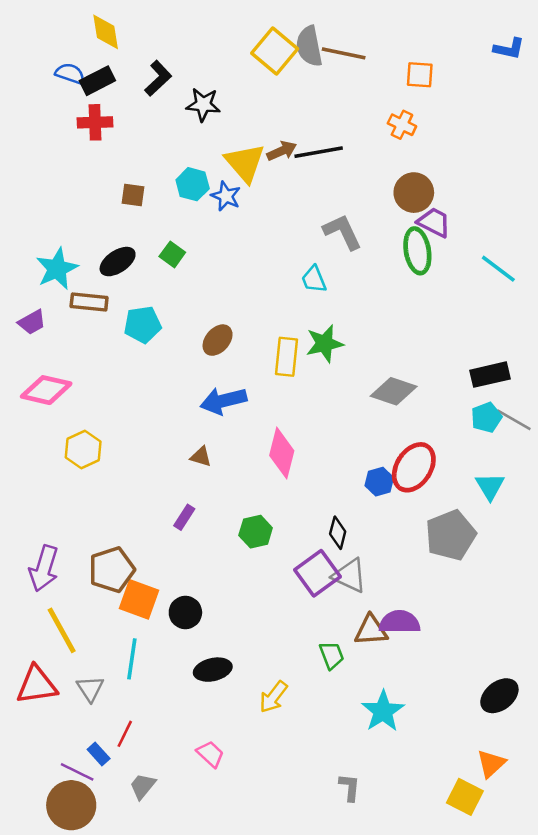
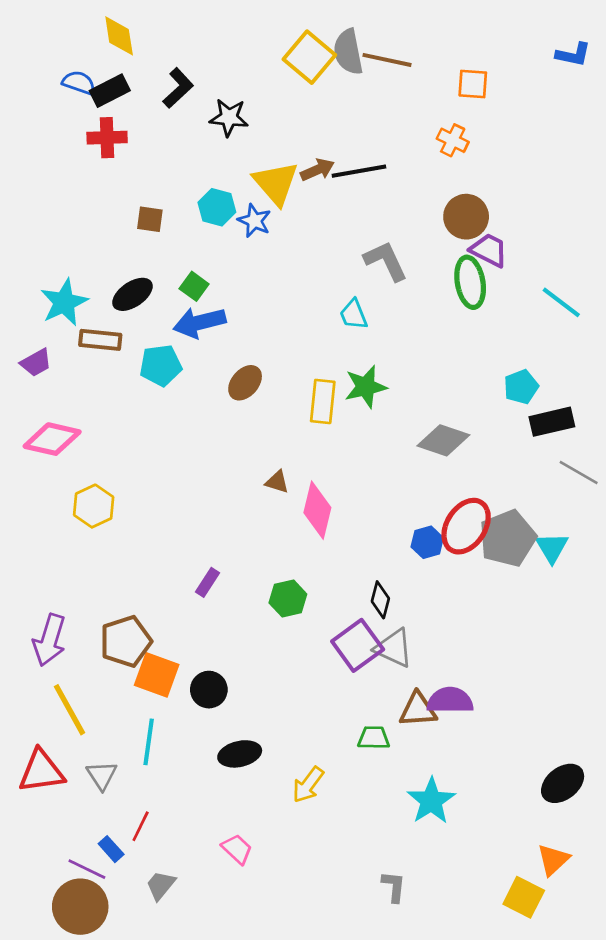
blue arrow: (223, 401) -> (199, 322), moved
cyan pentagon: (486, 417) -> (521, 387), moved
brown triangle: (201, 457) -> (277, 482), moved
gray pentagon: (451, 535) -> (508, 538), moved
green trapezoid: (332, 655) -> (374, 738), turned -68

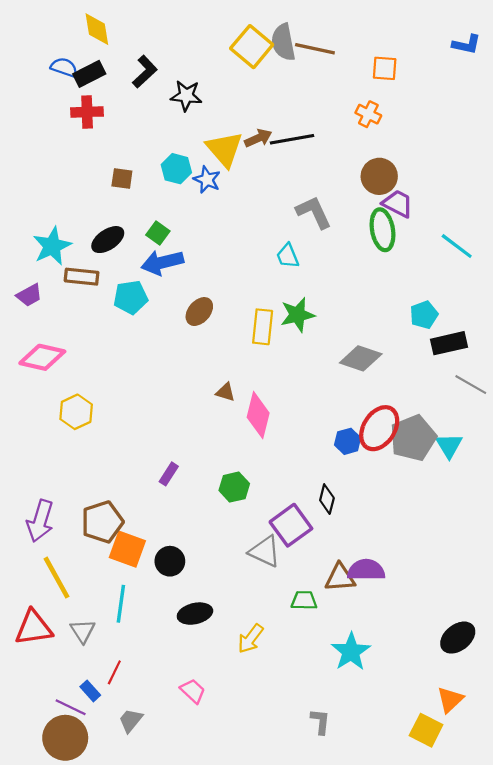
black diamond: (380, 600) -> (327, 499), moved
gray triangle: (394, 648) -> (265, 551), moved

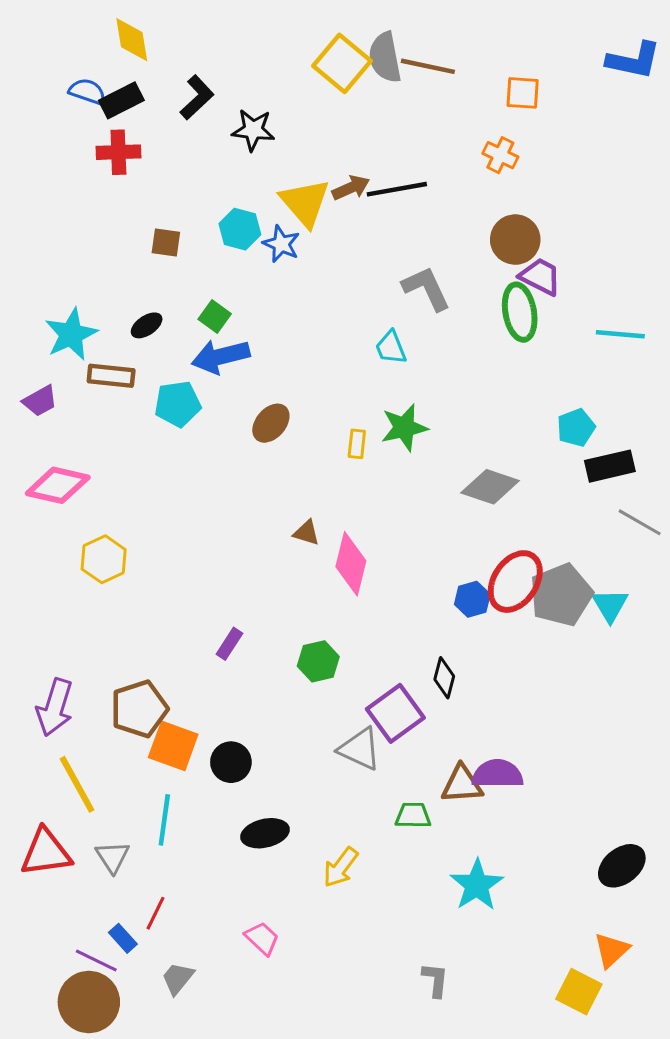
blue L-shape: (466, 44) -> (634, 60), size x1.4
black ellipse: (108, 240) -> (147, 325), size x0.7
cyan line: (457, 246) -> (620, 334), turned -32
yellow rectangle: (263, 327) -> (357, 444), size x0.6

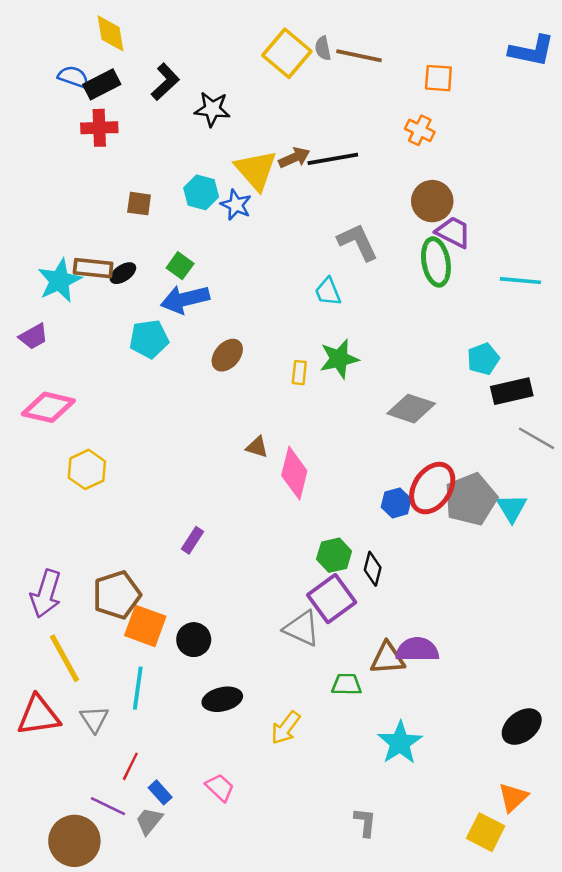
gray semicircle: (385, 57) -> (323, 48), size x0.6
brown rectangle: (111, 376) -> (93, 268), moved
green hexagon: (318, 661) -> (334, 555), moved
blue rectangle: (123, 938) -> (160, 792), moved
purple line: (96, 961) -> (108, 806), moved

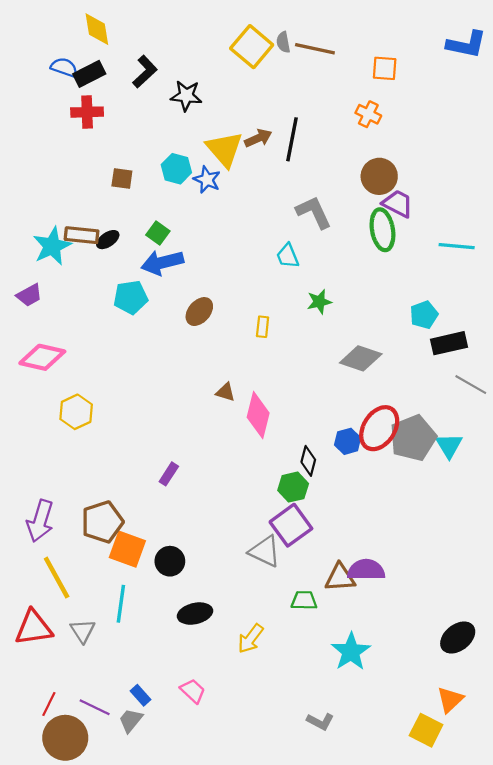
black line: (333, 159) -> (292, 139), turned -69
green star: (339, 359) -> (319, 302), moved, size x0.7
black diamond: (373, 569) -> (308, 461), moved
red line: (130, 766) -> (49, 704), moved
gray L-shape: (365, 822) -> (320, 721), turned 112

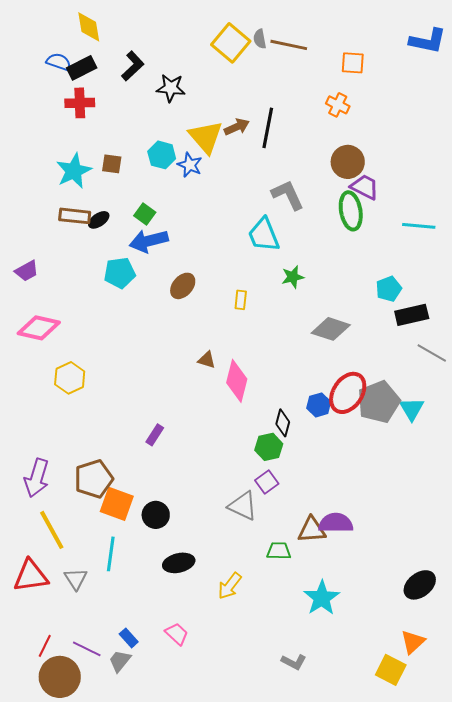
cyan star: (52, 246) -> (74, 171), moved
cyan trapezoid: (288, 256) -> (264, 235), size x1.5
purple square: (291, 525) -> (267, 482), size x0.6

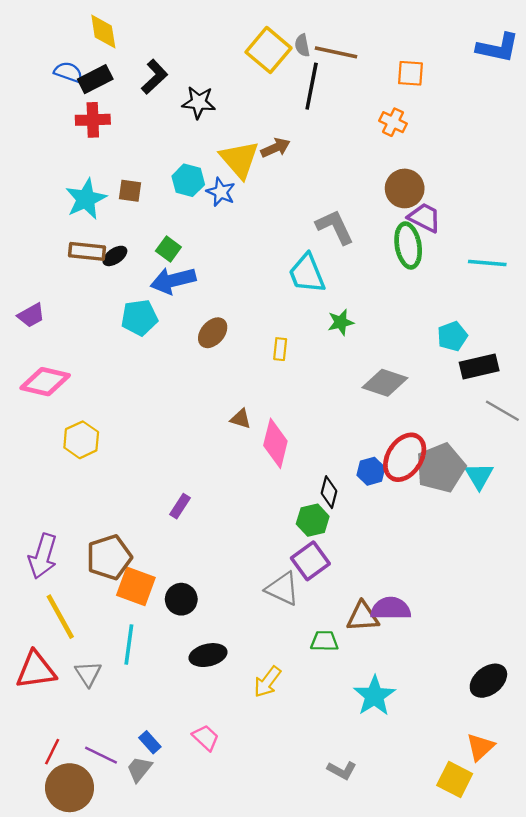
black line: (268, 128) -> (312, 86), moved
purple square: (267, 482) -> (310, 561), size x1.4

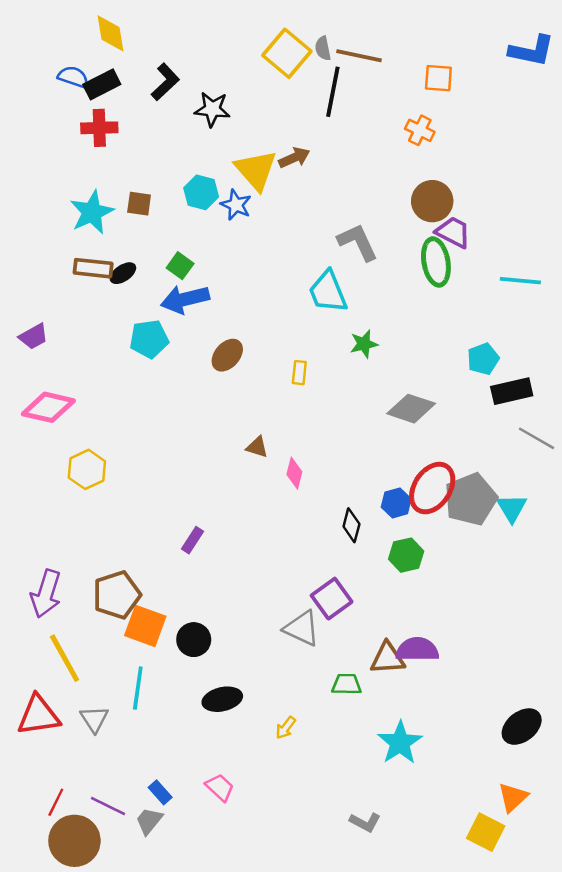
pink diamond: (275, 443) -> (294, 473), size x0.6
green hexagon: (313, 520) -> (406, 555), moved
yellow arrow: (267, 682) -> (286, 728), size x0.7

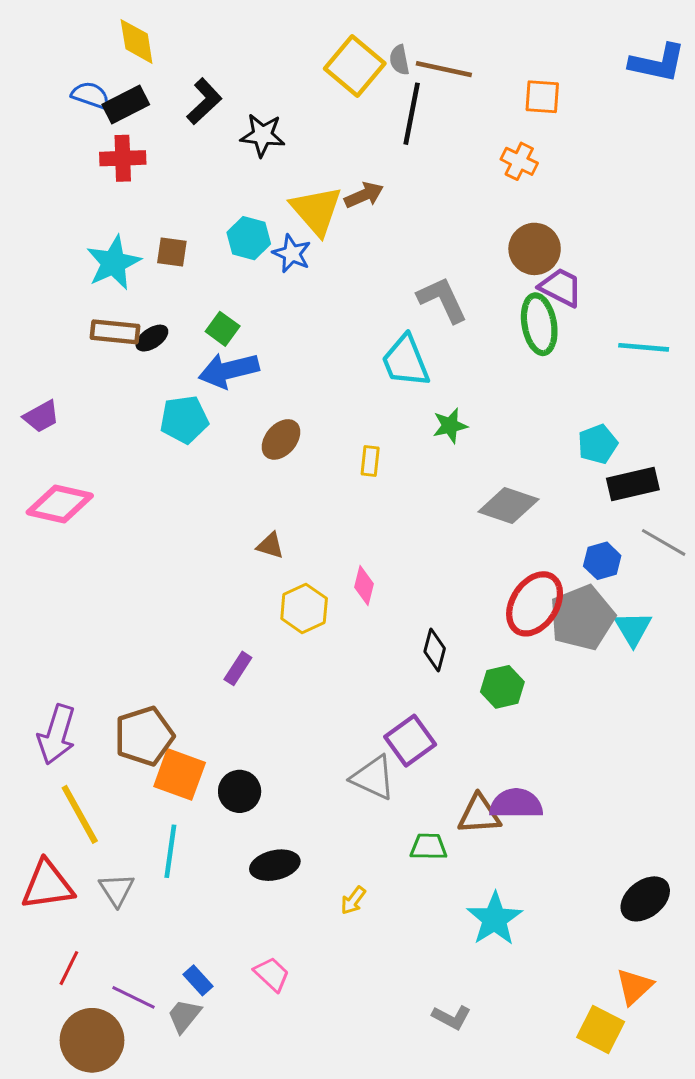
brown triangle: (257, 447) -> (270, 545), moved
yellow hexagon: (87, 469) -> (304, 608), moved
blue hexagon: (396, 503) -> (602, 561), moved
red line: (56, 802) -> (69, 968), moved

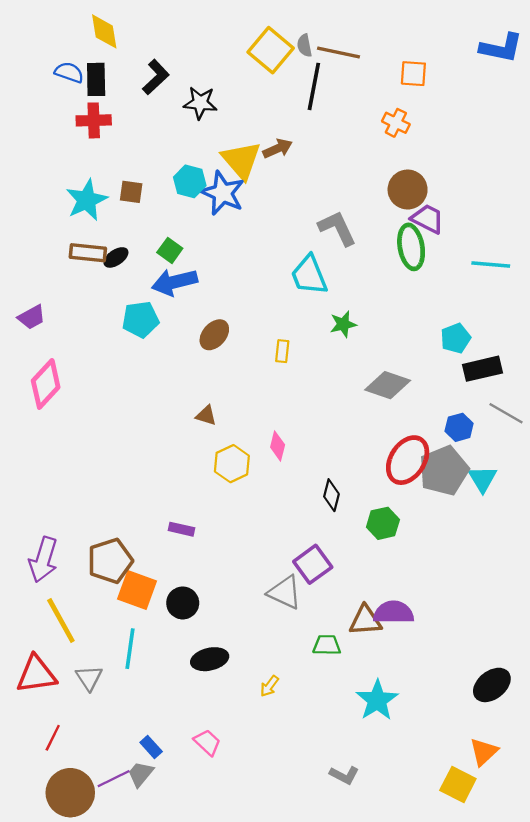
black rectangle: (126, 104) -> (96, 79), turned -64
blue star: (292, 254) -> (223, 193), size x1.5
pink diamond: (60, 504) -> (46, 384), turned -60
purple rectangle: (238, 668) -> (182, 529), moved, turned 70
purple line: (133, 997) -> (114, 779), moved, turned -52

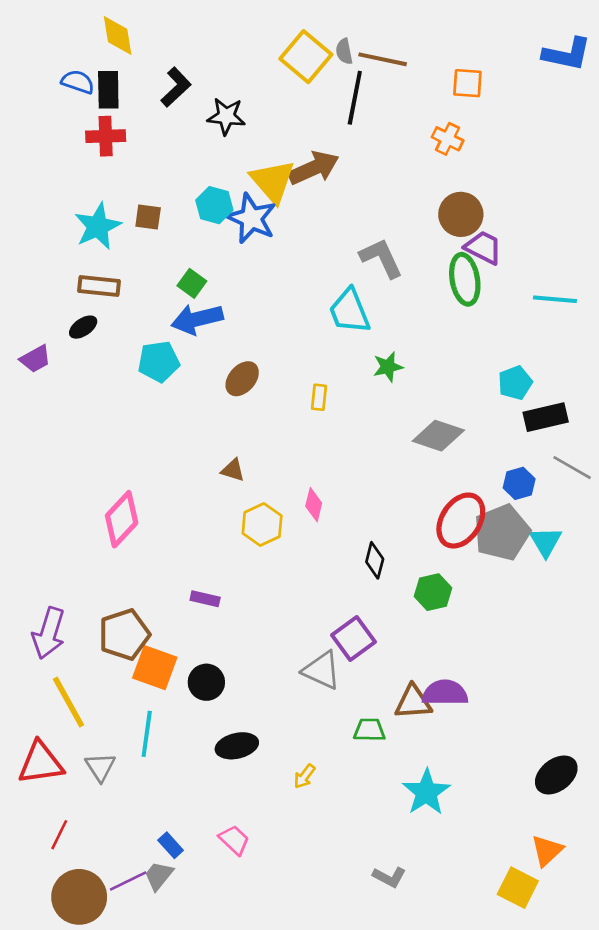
brown arrow: (278, 149) -> (314, 168), size x1.5
black ellipse: (116, 257) -> (83, 327), moved
pink diamond: (46, 384) -> (122, 519), moved

